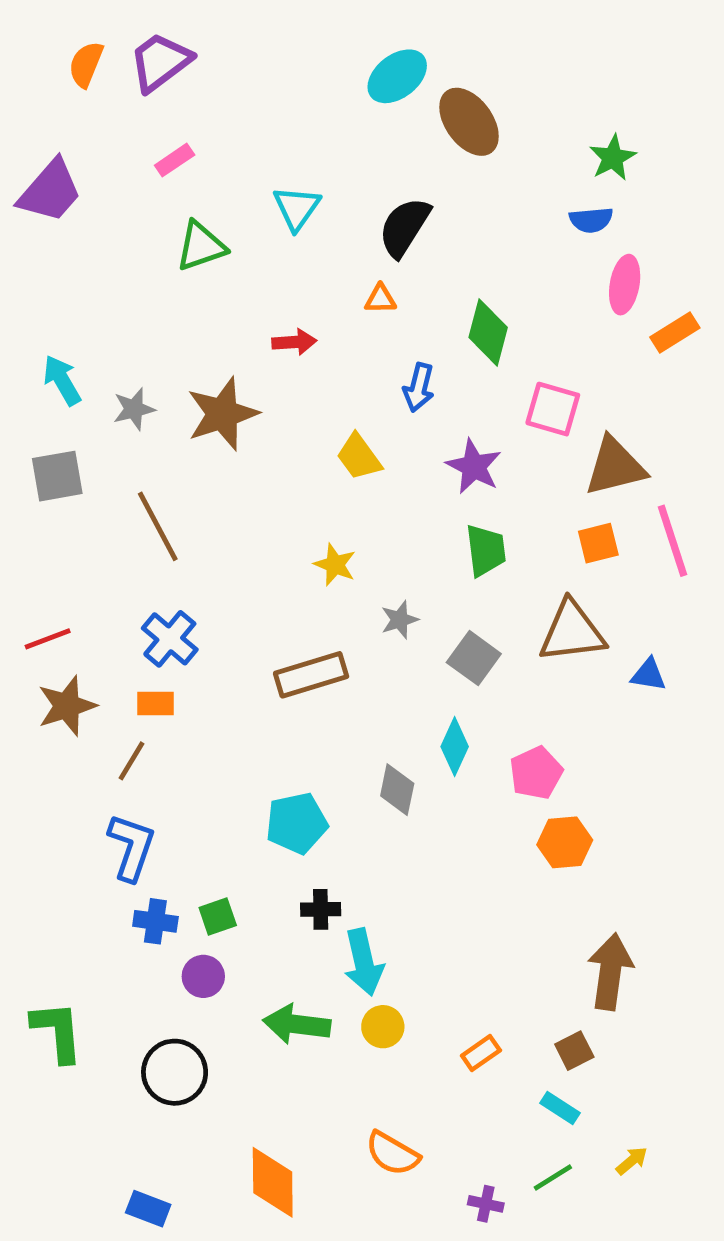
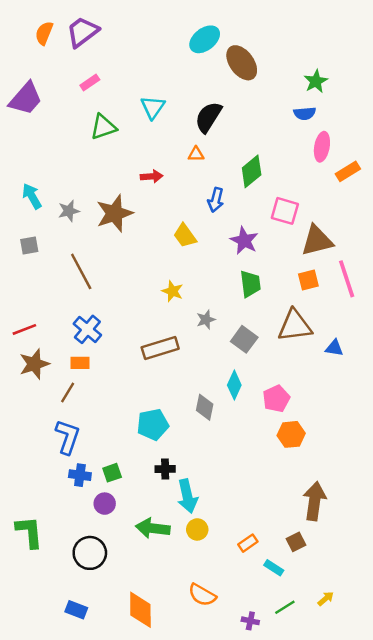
green diamond: (488, 332) -> (252, 171), turned 36
gray square: (57, 476) -> (29, 246), size x0.7
cyan rectangle: (560, 1108) -> (274, 568), moved
blue rectangle: (148, 1209) -> (76, 610), moved

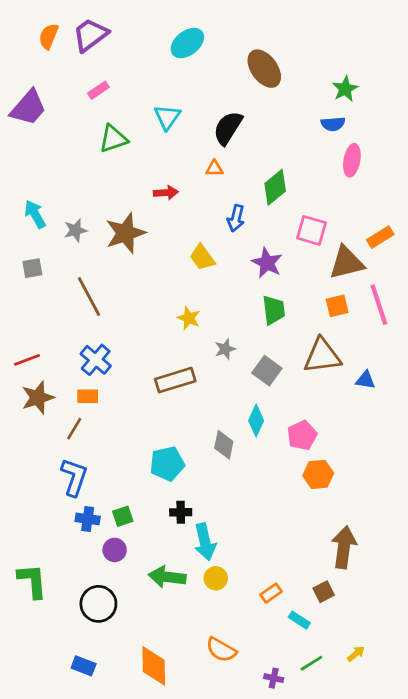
cyan ellipse: (205, 39) -> (187, 43), moved
orange rectangle: (348, 171) -> (380, 237), moved

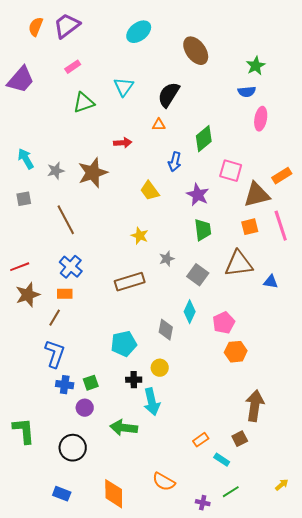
yellow circle: (216, 578) -> (160, 368), moved
yellow arrow: (356, 654) -> (282, 485), moved

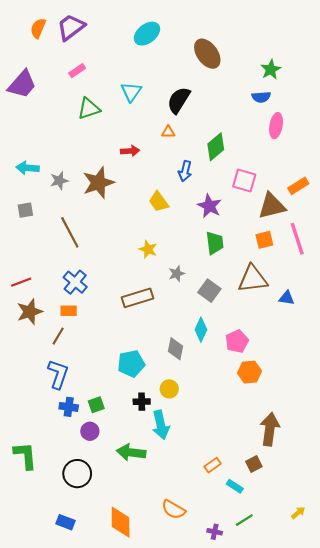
cyan arrow: (26, 159) -> (27, 168), turned -55

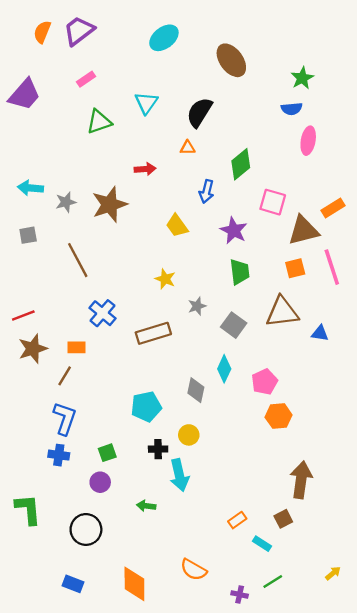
blue cross: (75, 282) -> (103, 313), moved
blue cross: (69, 407) -> (59, 455), moved
green arrow: (131, 452) -> (146, 506), size x0.6

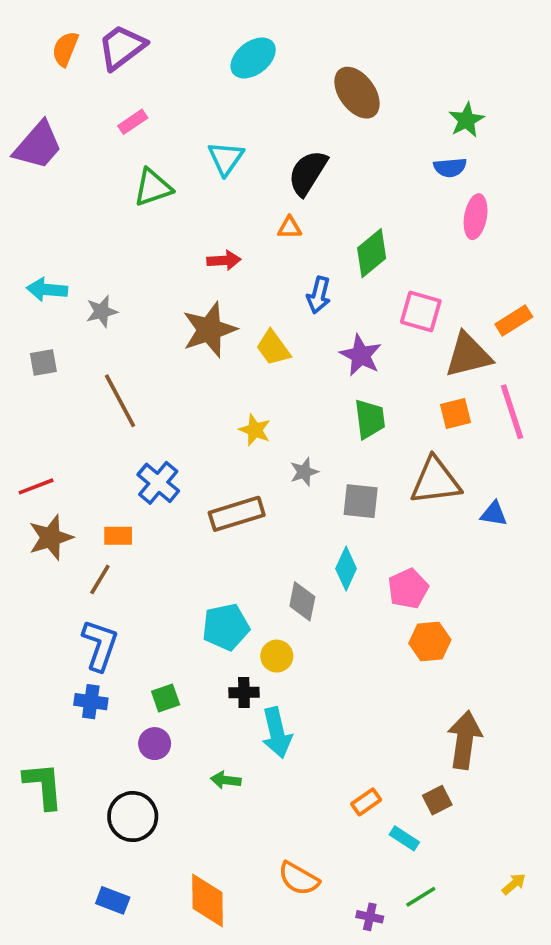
brown star: (110, 204) -> (209, 330), moved
gray square: (234, 325) -> (361, 501), turned -30
yellow circle: (189, 435) -> (277, 656), moved

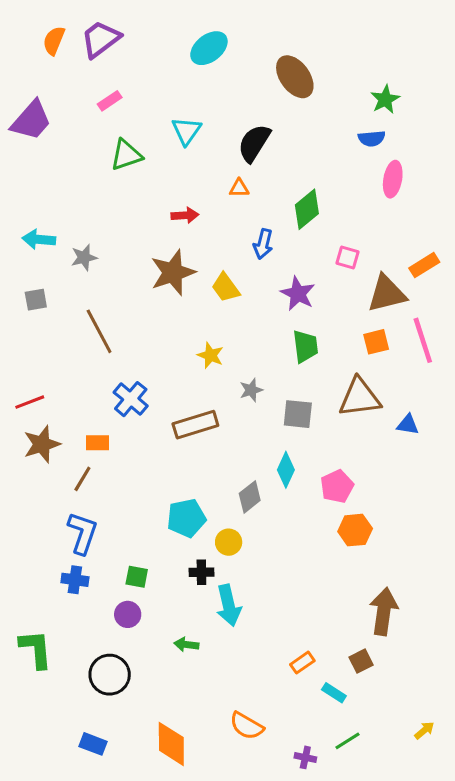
pink square: (421, 311) -> (348, 257), size x0.7
gray diamond: (302, 601) -> (250, 497), turned 40
green square: (166, 698) -> (137, 577), turned 30

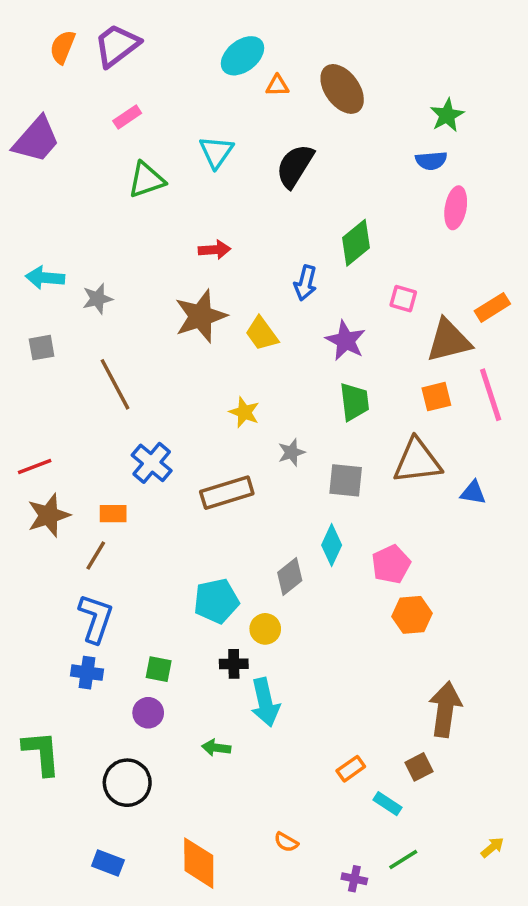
orange triangle: (239, 188) -> (277, 85), moved
orange semicircle: (247, 726) -> (286, 842), size x0.6

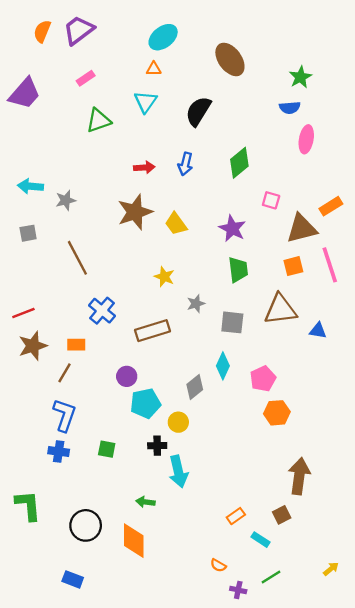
orange triangle: (277, 85) -> (154, 69), moved
blue arrow: (305, 283) -> (185, 164), moved
purple circle: (148, 713) -> (127, 376), moved
orange semicircle: (286, 842) -> (218, 565), moved
orange diamond: (199, 863) -> (134, 541), moved

